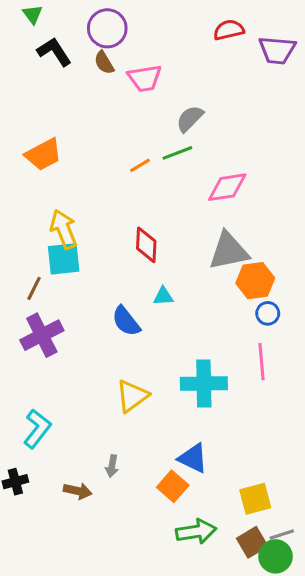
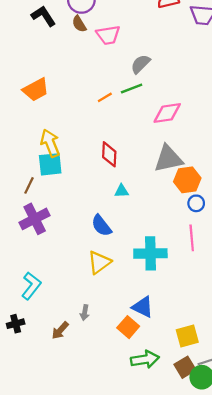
blue semicircle: (126, 321) -> (101, 226), moved
brown arrow: (78, 491) -> (60, 330), turned 120

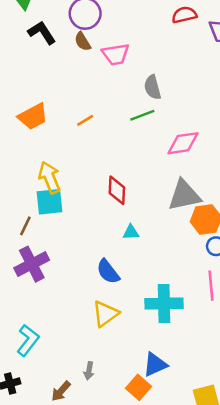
gray semicircle: (140, 64) -> (153, 87), turned -60
orange line: (105, 97) -> (85, 120), moved
blue triangle: (143, 307) -> (155, 364), turned -50

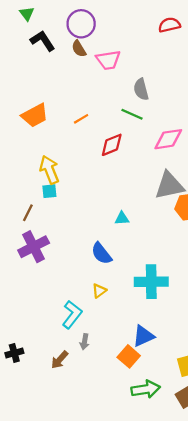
green line: (142, 115) -> (132, 114), turned 45
red diamond: (117, 190) -> (112, 145), moved, turned 65
cyan square: (50, 202) -> (49, 191), size x0.6
yellow triangle: (105, 314) -> (99, 291), size x0.6
cyan L-shape: (28, 340) -> (72, 315), moved

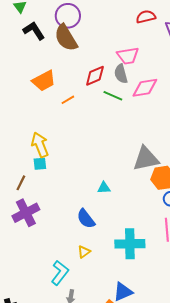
brown semicircle: (79, 49) -> (66, 38), size x1.8
pink trapezoid: (108, 60) -> (128, 56), moved
orange trapezoid: (35, 115) -> (44, 81), moved
pink diamond: (168, 139) -> (145, 88), moved
red diamond: (112, 145) -> (95, 76), moved

